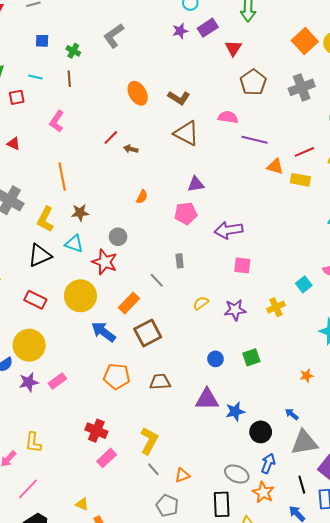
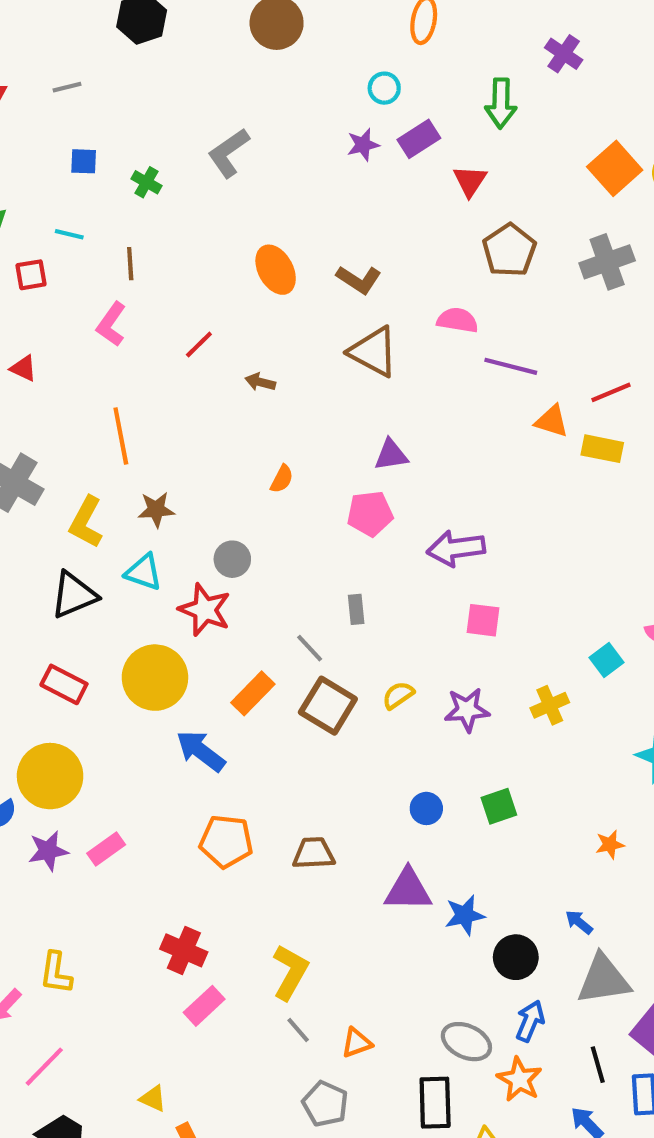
brown line: (69, 79) -> (130, 264), moved
red line: (111, 137) -> (199, 344), moved
brown square: (148, 333) -> (328, 706), moved, turned -32

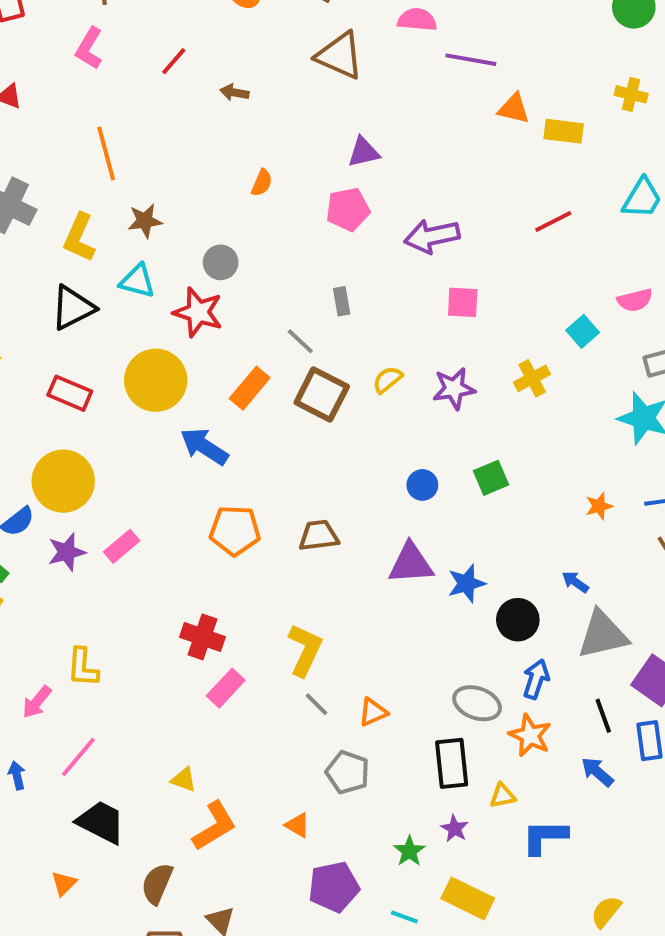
red line: (611, 392) -> (553, 221), moved

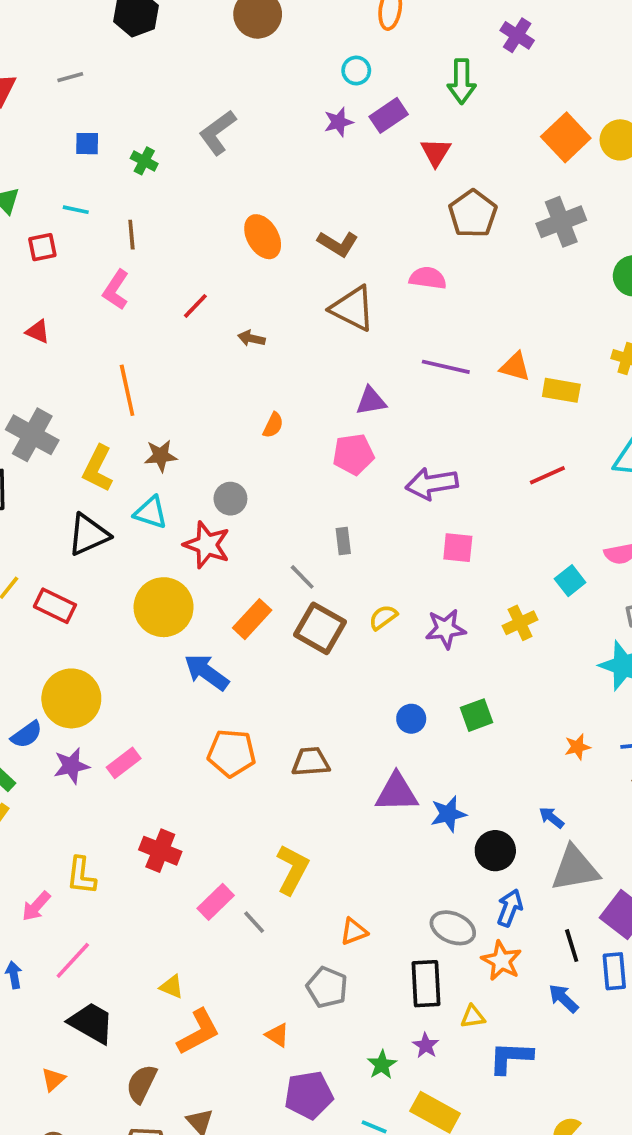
purple line: (471, 60) -> (446, 367), moved
red rectangle: (70, 393) -> (55, 606), moved
red cross: (202, 637) -> (160, 851), moved
gray line: (317, 704) -> (254, 922), moved

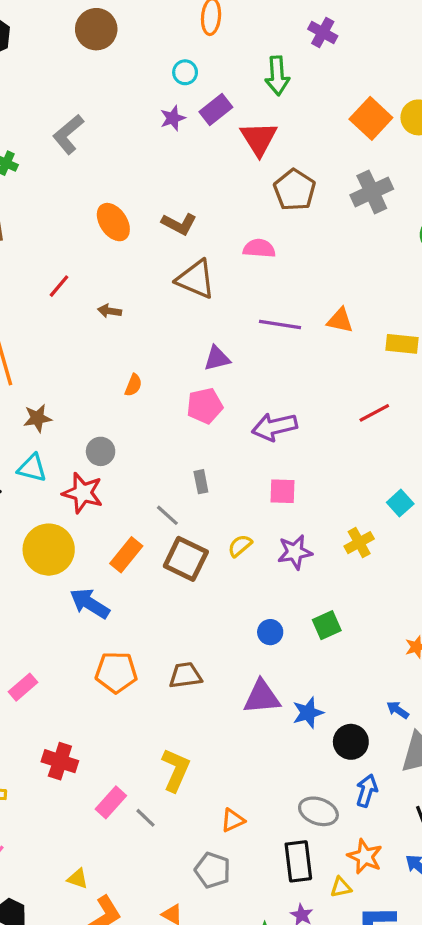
red triangle: (436, 152) -> (259, 139), size x1.4
yellow rectangle: (561, 390) -> (402, 344), moved
pink square: (458, 548) -> (282, 491), moved
orange star: (501, 961) -> (365, 856), moved

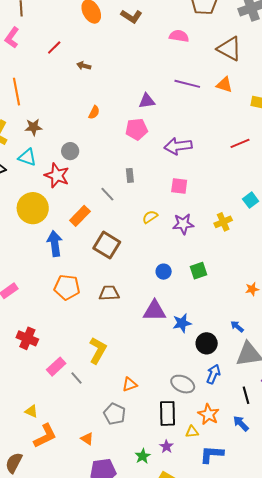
brown triangle: (196, 279) -> (229, 49), moved
brown square: (186, 559) -> (107, 245), moved
blue arrow: (90, 603) -> (55, 244), turned 45

